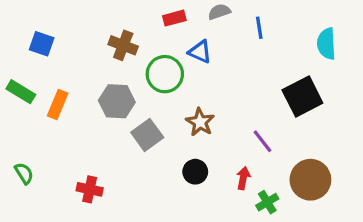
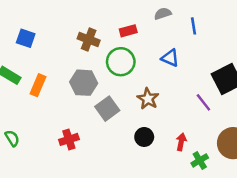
red rectangle: (174, 18) -> (128, 31), moved
blue triangle: (200, 52) -> (170, 58), moved
purple line: (262, 141) -> (203, 102), moved
red cross: (90, 189) -> (69, 139), moved, turned -30

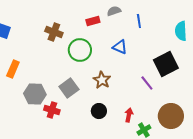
red rectangle: (128, 31) -> (93, 21), moved
gray hexagon: (84, 83) -> (35, 94), moved
red cross: (69, 139) -> (52, 110), moved, turned 35

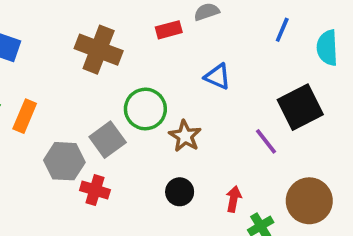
blue line: (139, 21) -> (282, 30), moved, turned 32
brown cross: (54, 32) -> (99, 50), size x1.4
green circle: (80, 50) -> (145, 109), moved
gray square: (69, 88) -> (108, 140), moved

